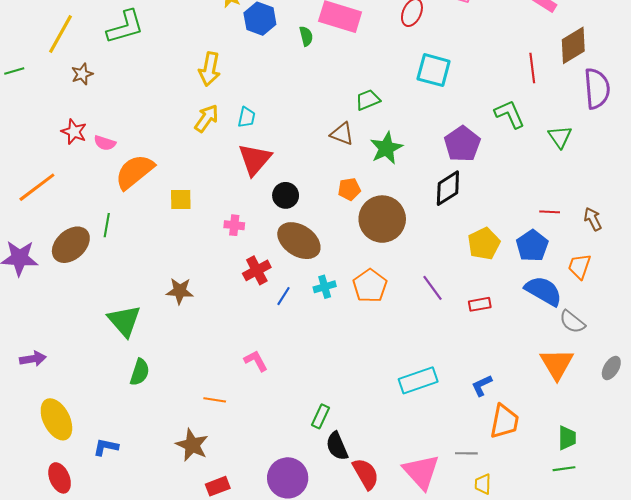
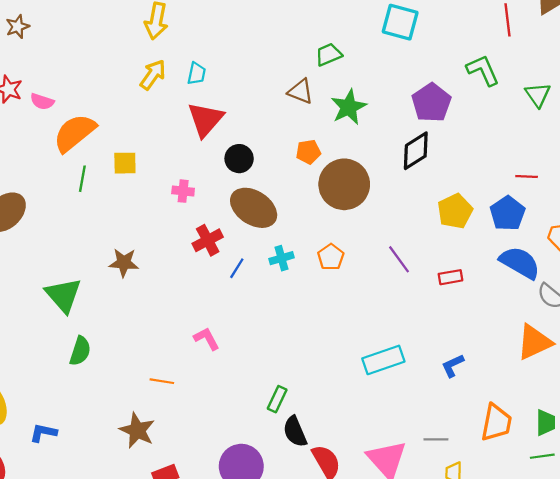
green line: (107, 225) -> (82, 179), moved
orange pentagon: (370, 286) -> (331, 257), size x0.7
orange triangle: (557, 364) -> (534, 342), turned 36
orange trapezoid: (504, 421) -> (496, 423), moved

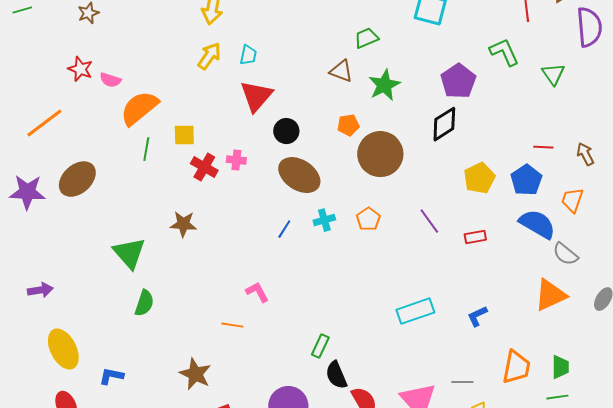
red cross: (208, 240) -> (204, 167), moved, turned -32
orange line: (162, 381) -> (232, 325), moved

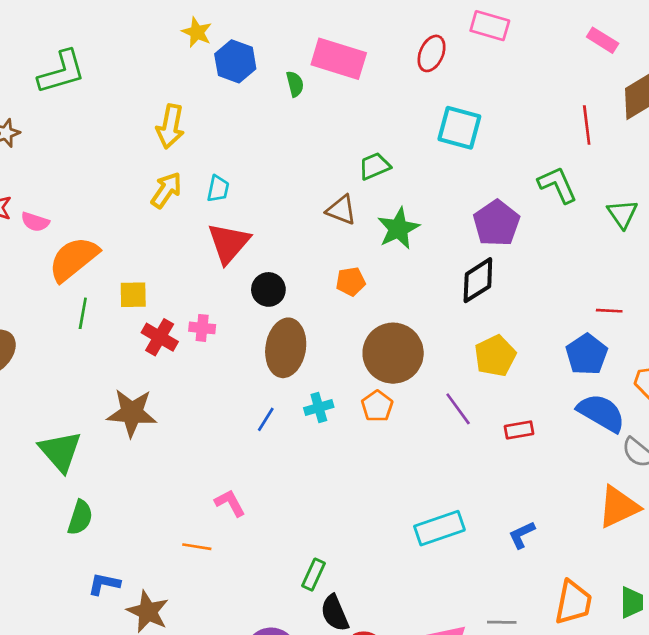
brown circle: (380, 154) -> (393, 353), moved
brown ellipse: (299, 175) -> (286, 348), turned 66
yellow pentagon: (479, 178) -> (495, 356), moved
brown star: (183, 224) -> (132, 413), size x1.4
blue L-shape: (111, 376) -> (104, 584), moved

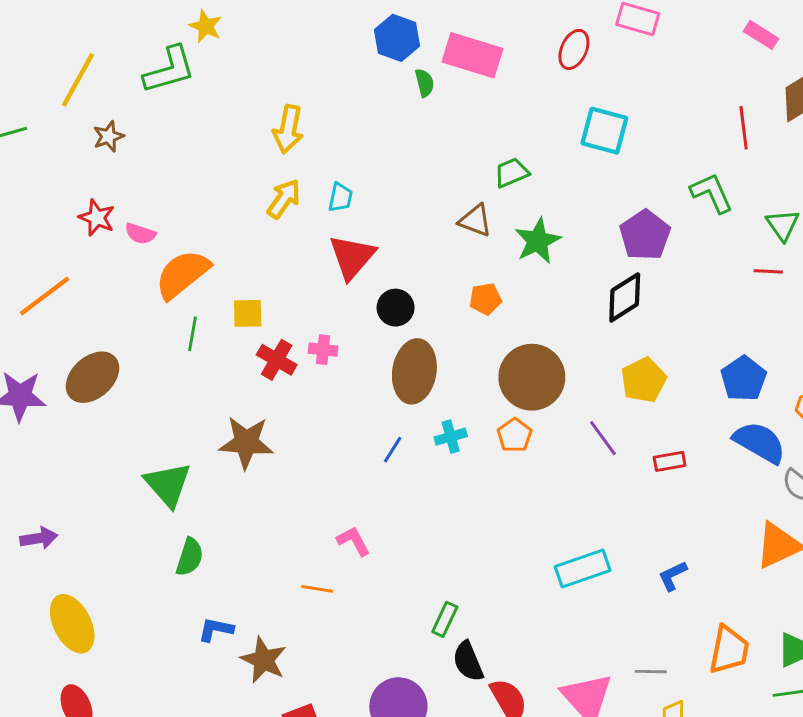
yellow star: (197, 32) -> (206, 26), moved
blue hexagon: (235, 61) -> (397, 38), moved
red line: (609, 311) -> (768, 271), moved

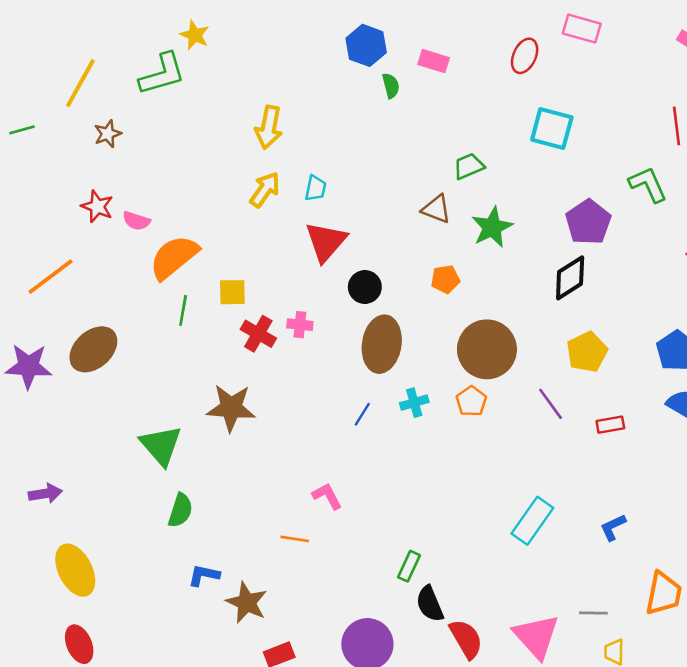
pink rectangle: (472, 55) -> (434, 61), size x0.6
cyan rectangle: (583, 569) -> (532, 521), turned -36

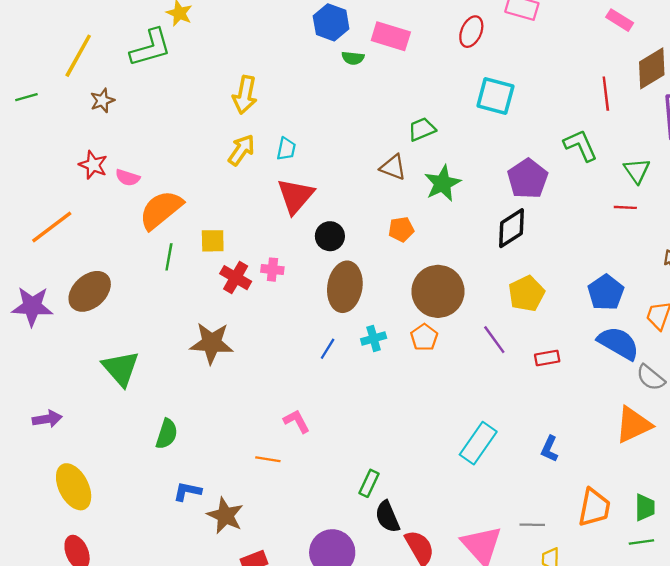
pink rectangle: (434, 61) -> (391, 36), size x1.4
green semicircle: (391, 86) -> (353, 58), turned 110
green triangle: (161, 445) -> (121, 368), moved
blue L-shape: (613, 527) -> (549, 449), turned -40

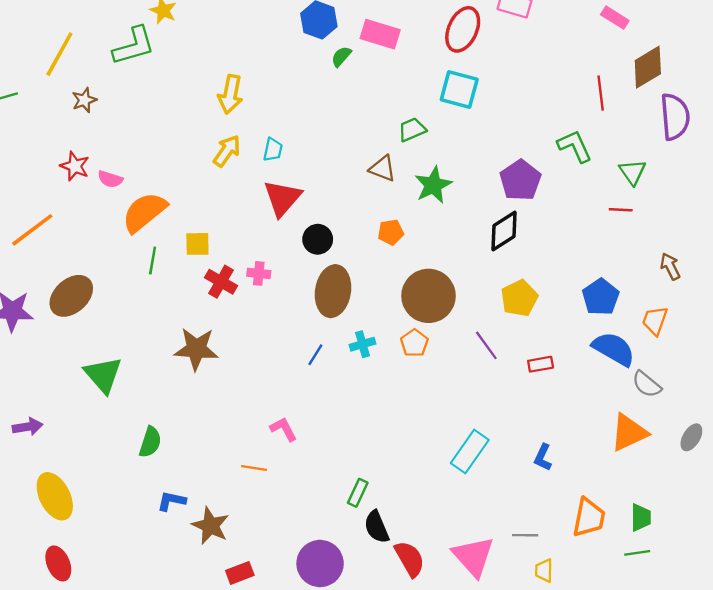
red ellipse: (471, 32) -> (463, 29), size x1.4
green semicircle: (353, 58) -> (341, 57), turned 125
cyan square: (495, 96) -> (459, 90), moved

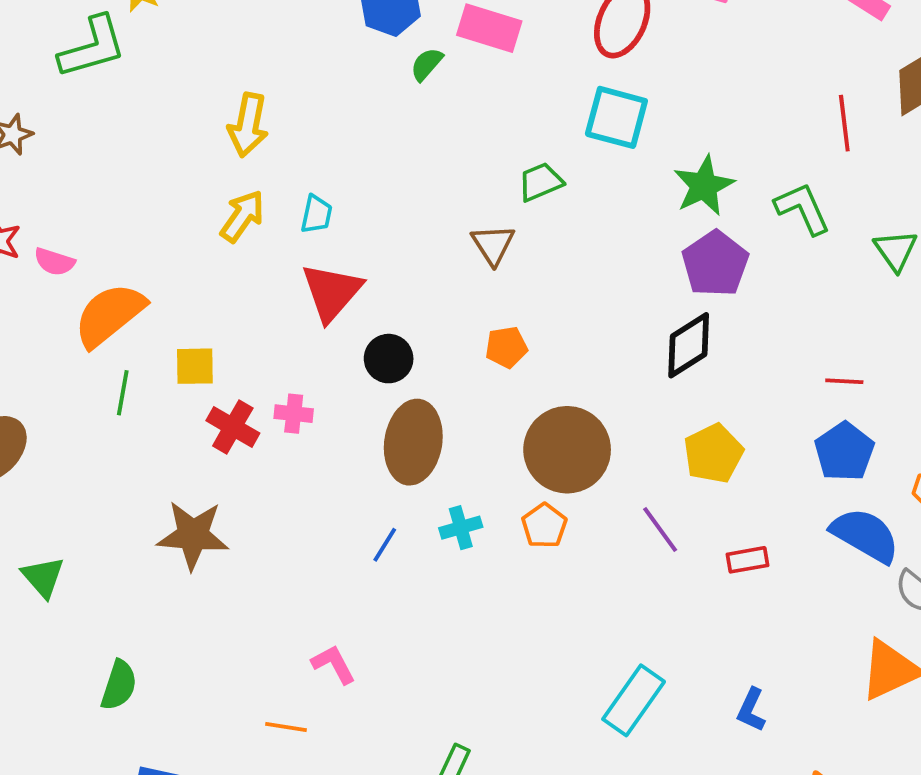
brown triangle: (383, 169) -> (493, 245), turned 36
green star: (433, 185) -> (704, 186), moved
red line: (621, 210) -> (844, 381), moved
green triangle: (103, 375) -> (43, 577), size x0.7

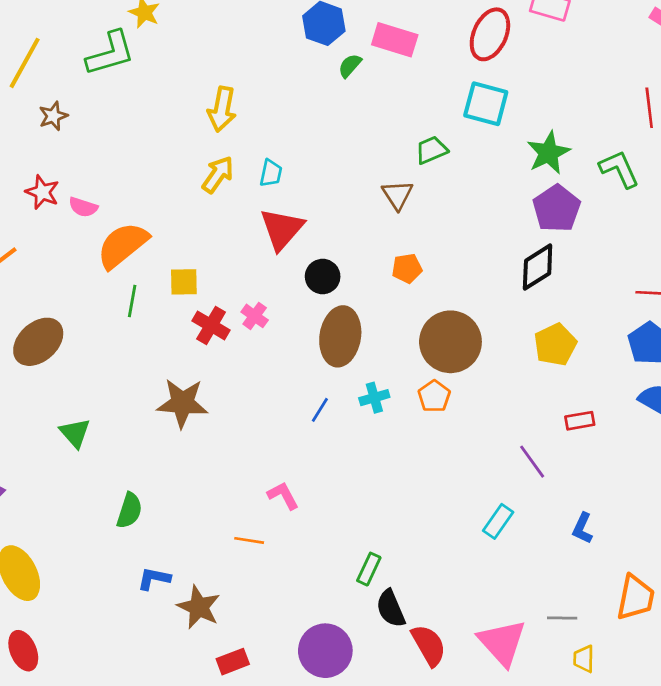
pink cross: (294, 414) -> (255, 316), turned 30
purple line: (660, 529) -> (532, 462), moved
cyan rectangle: (634, 700) -> (498, 521), size x0.7

